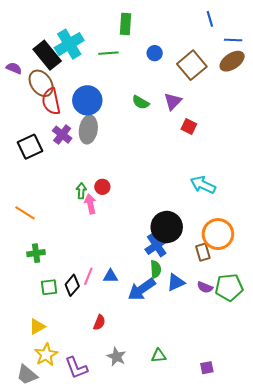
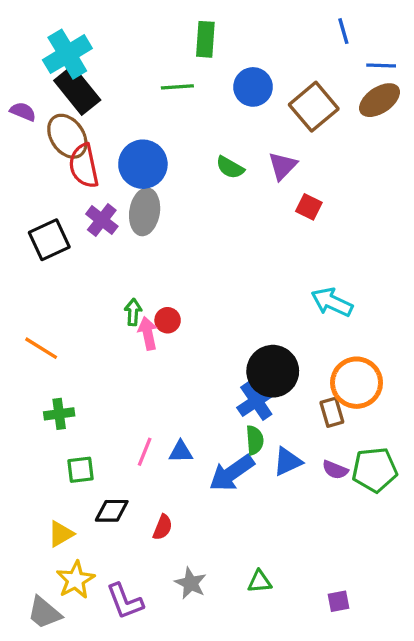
cyan cross: (69, 44) -> (67, 54), moved
blue circle: (155, 53) -> (253, 87), size x1.5
red circle: (102, 187) -> (168, 320), moved
black diamond: (72, 285) -> (112, 511), moved, turned 50

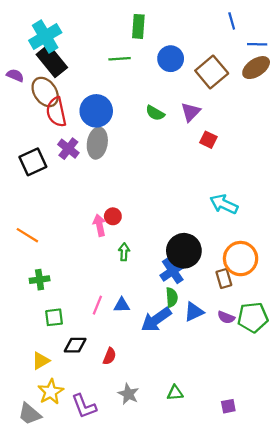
green arrow: (133, 312) -> (124, 252), moved

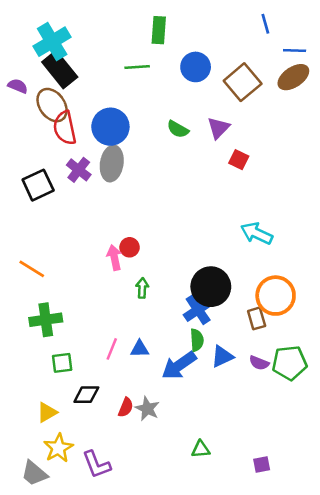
green cross: (40, 280) -> (46, 320), size x1.4
gray star: (128, 394) -> (147, 409), moved

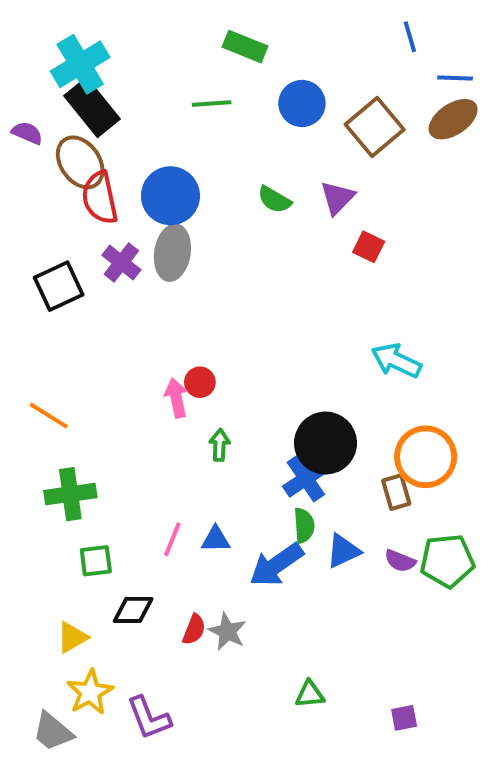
green rectangle: (159, 30) -> (245, 47), turned -72

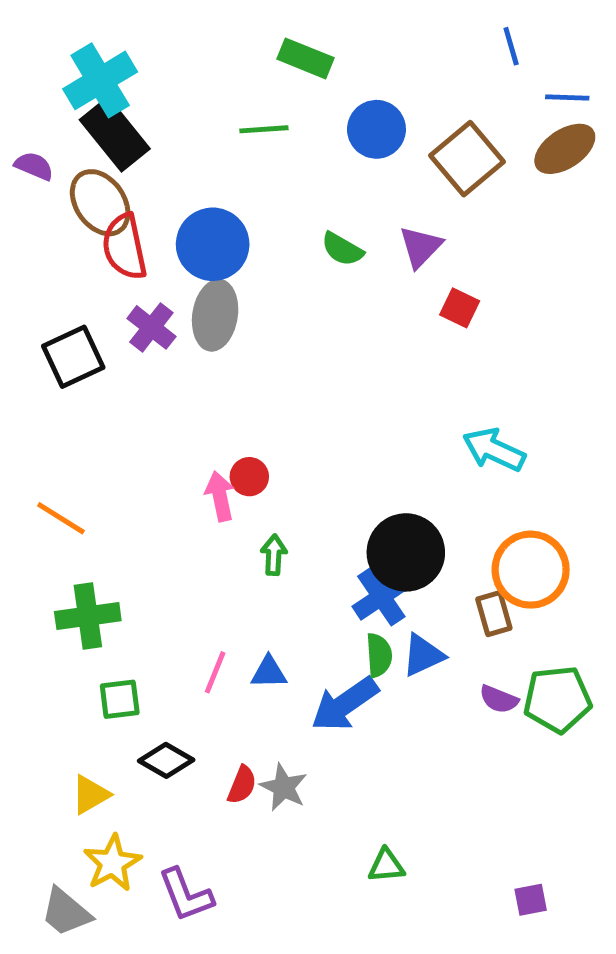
blue triangle: (343, 551) -> (423, 655), moved
black diamond: (133, 610) -> (166, 760), turned 30
purple square: (404, 718) -> (531, 900), moved

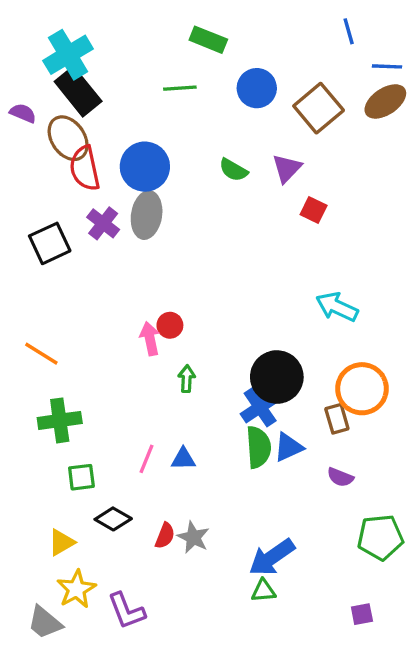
green semicircle: (379, 655) -> (258, 447), size x1.4
green pentagon: (557, 699) -> (380, 537), moved
blue arrow: (345, 704) -> (272, 557), moved

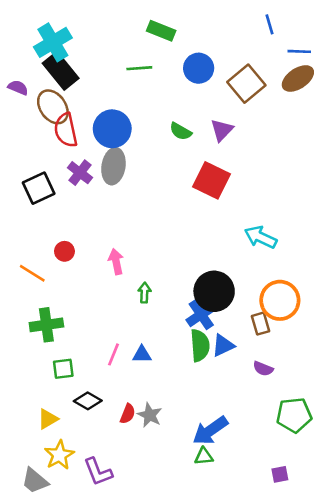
red square: (314, 210) -> (212, 180), moved, size x1.8
red circle: (170, 325) -> (64, 251), moved

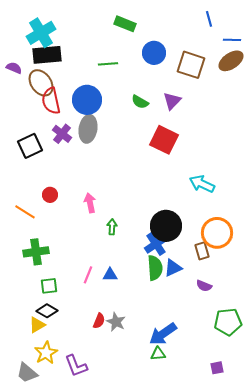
green line: (139, 68) -> (108, 64), moved
black rectangle: (61, 71) -> (47, 55), turned -56
brown square: (246, 84) -> (191, 65), turned -32
black diamond: (88, 401) -> (47, 311), moved

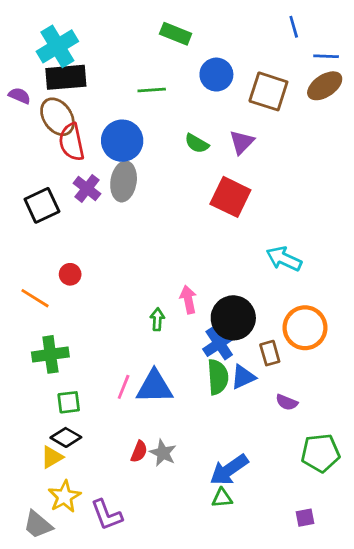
pink arrow: (90, 203) -> (188, 300), moved
brown rectangle: (202, 251) -> (270, 353), moved
blue triangle: (110, 275) -> (154, 387), size x1.8

